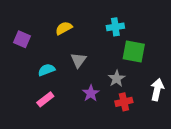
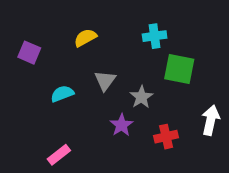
gray star: (117, 79) -> (141, 97), moved
pink rectangle: (45, 99) -> (59, 155), moved

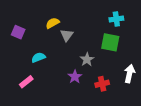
cyan cross: (155, 36) -> (116, 19), moved
gray triangle: (105, 81) -> (67, 35), moved
pink rectangle: (59, 155) -> (26, 82), moved

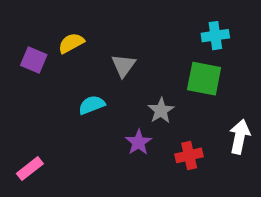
yellow semicircle: (53, 23) -> (71, 43), moved
cyan semicircle: (38, 57) -> (92, 105), moved
pink rectangle: (26, 82) -> (30, 169), moved

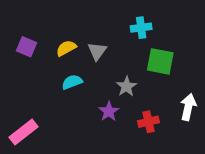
cyan cross: (215, 36) -> (141, 28), moved
yellow semicircle: (71, 43) -> (66, 48), moved
pink rectangle: (30, 169) -> (24, 132), size x1.4

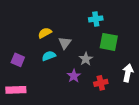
purple square: (26, 47) -> (18, 60), moved
gray triangle: (97, 51) -> (65, 43), moved
pink rectangle: (24, 132) -> (16, 90), turned 36

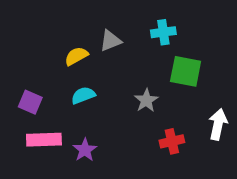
gray triangle: (65, 43) -> (110, 41), moved, turned 32
purple star: (74, 76) -> (85, 150), moved
pink rectangle: (16, 90) -> (44, 140), moved

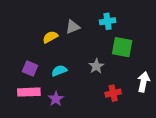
cyan semicircle: (83, 95) -> (59, 71), moved
purple square: (30, 102) -> (30, 68), moved

